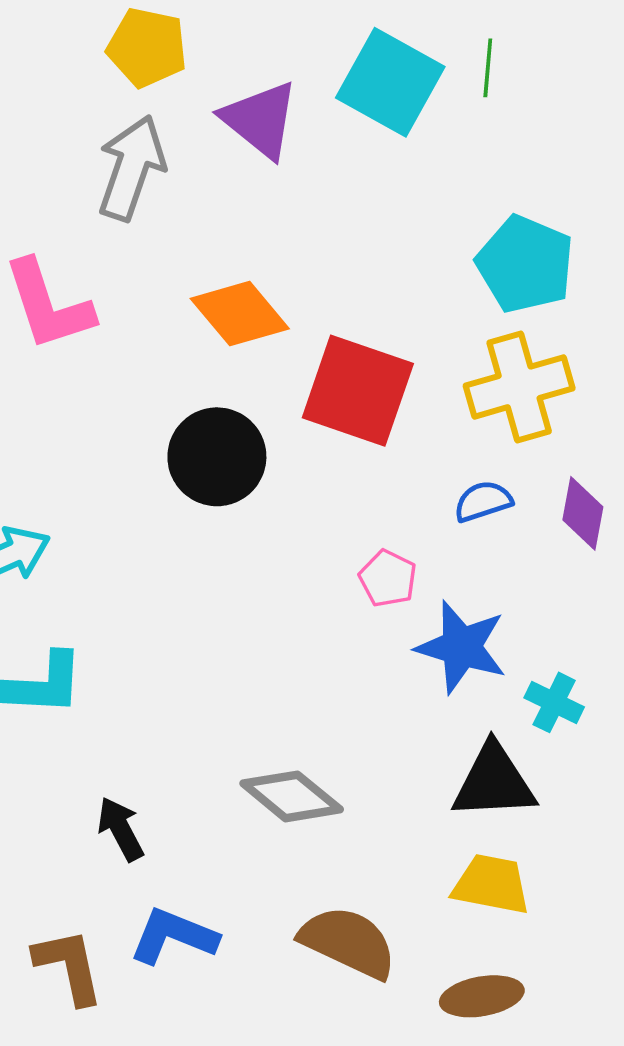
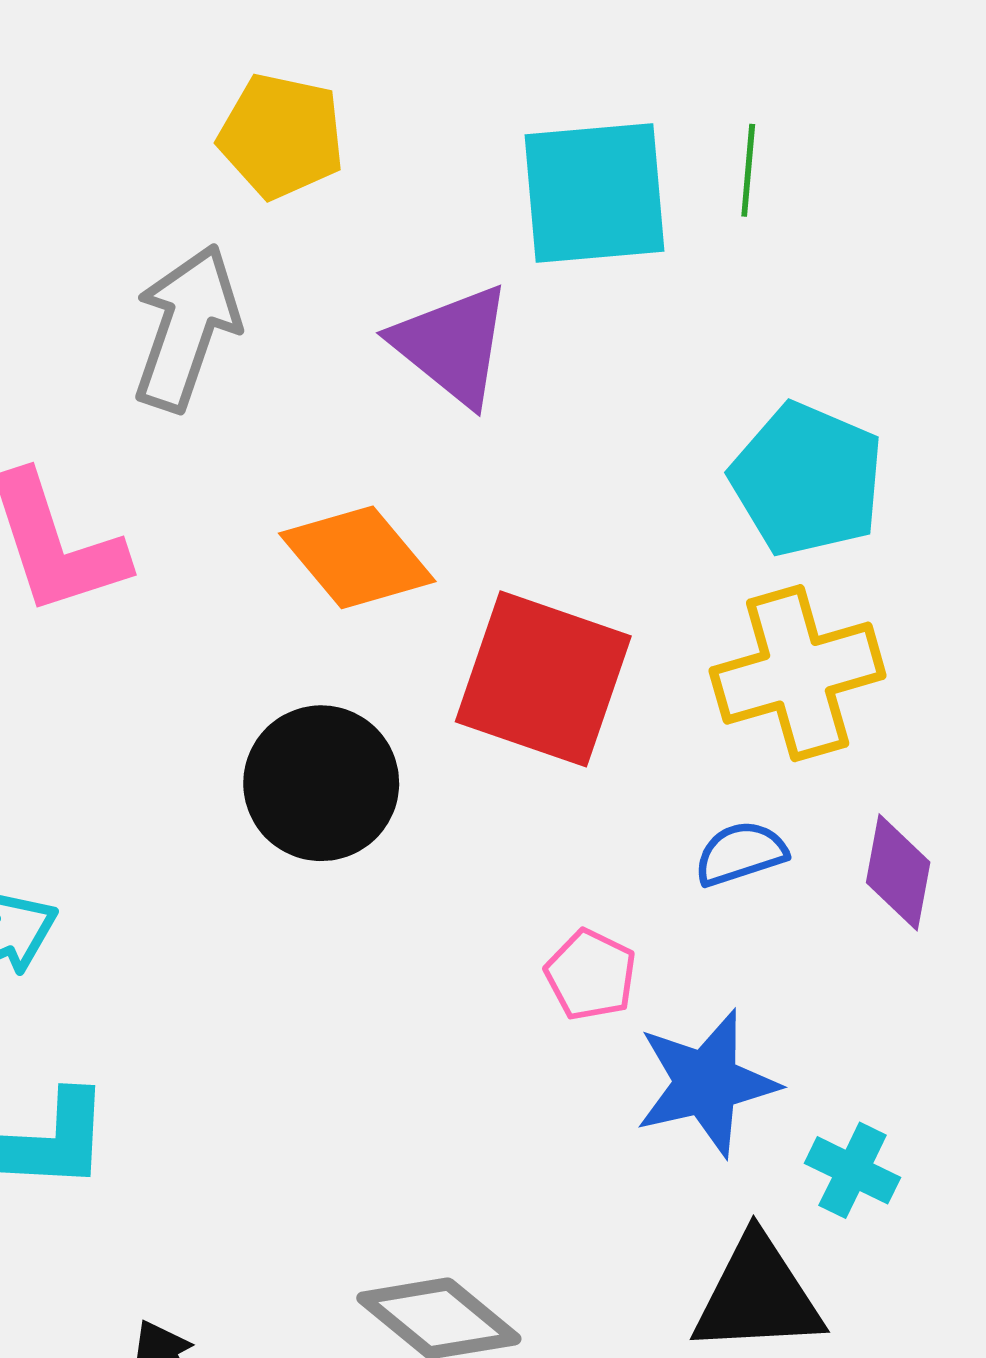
yellow pentagon: (147, 47) -> (281, 136), moved
cyan square: (390, 82) -> (594, 193), turned -34
purple triangle: (260, 120) -> (452, 345), moved
blue star: (461, 647) -> (706, 1083), turned -30

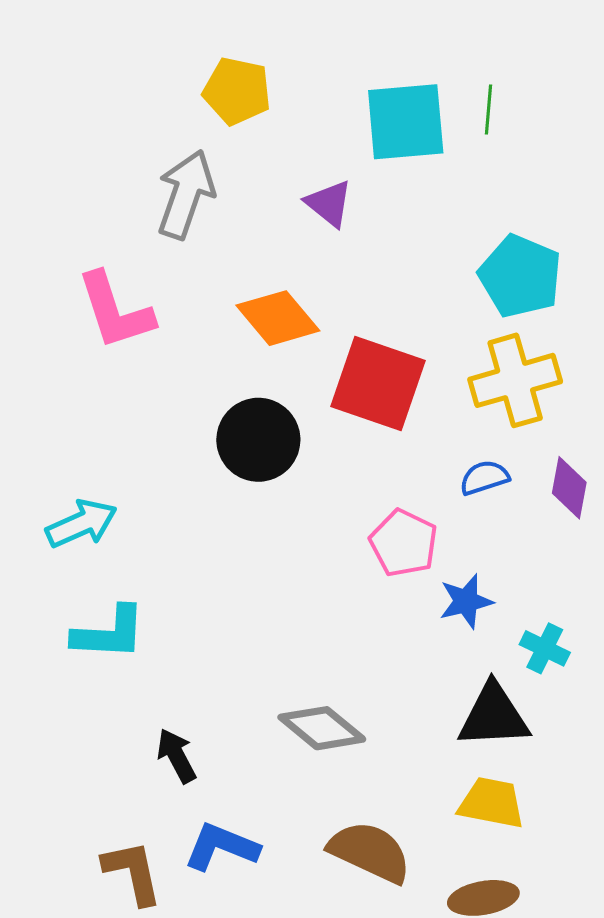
purple triangle: (452, 345) -> (329, 204), size x0.7
pink pentagon: (591, 975) -> (404, 543), size x1.4
blue star: (706, 1083) -> (466, 601), size x0.7

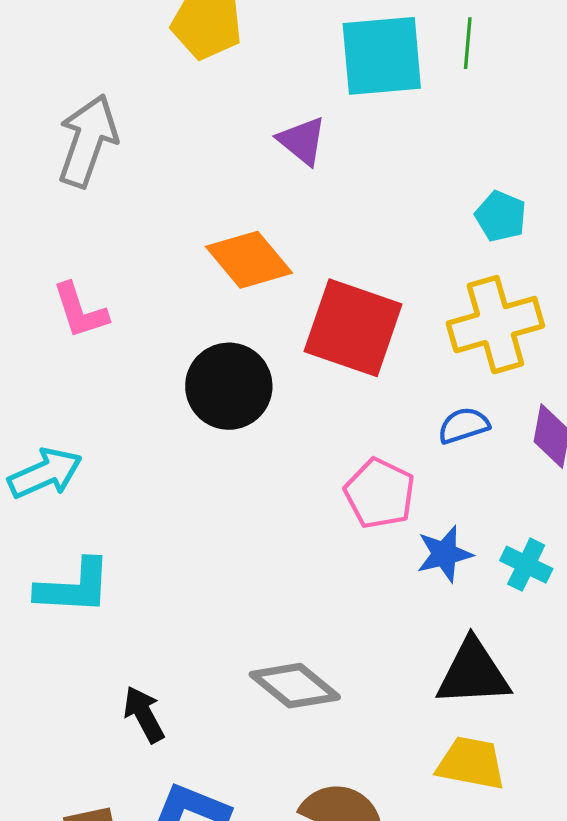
gray arrow: (186, 194) -> (88, 141), moved
cyan pentagon: (520, 276) -> (501, 216), size x0.6
pink L-shape: (115, 311) -> (80, 311), moved, size x0.7
cyan cross: (545, 648) -> (526, 565), moved

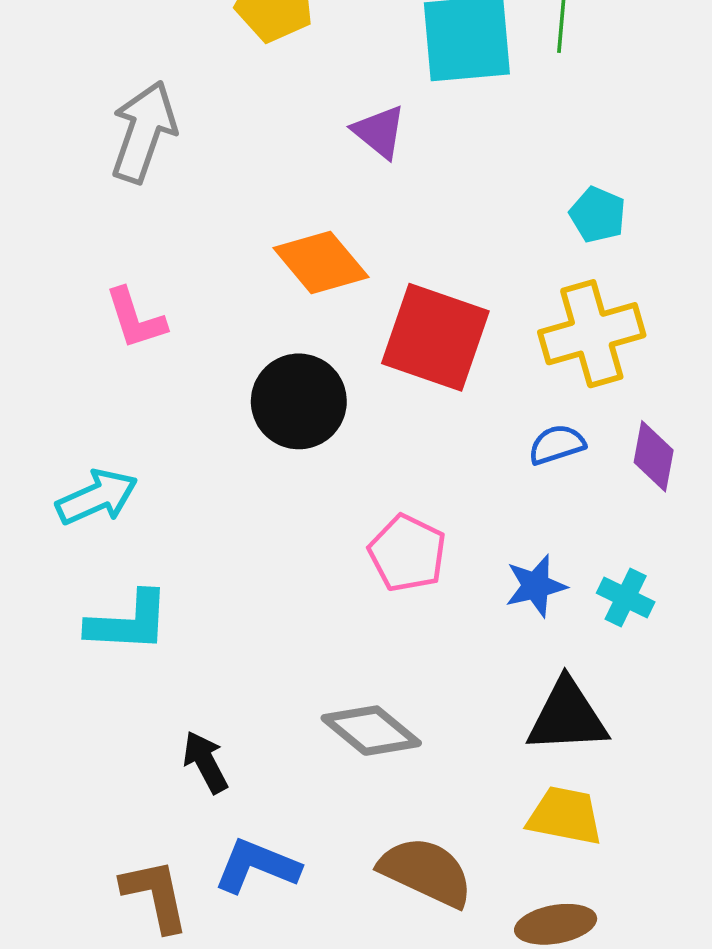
pink pentagon: (380, 493) -> (407, 553), moved

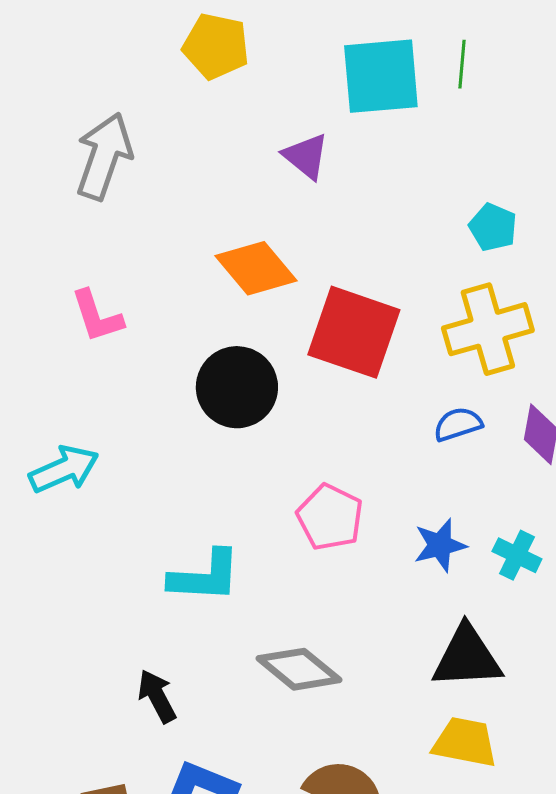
cyan L-shape: (128, 622) -> (205, 576), moved

